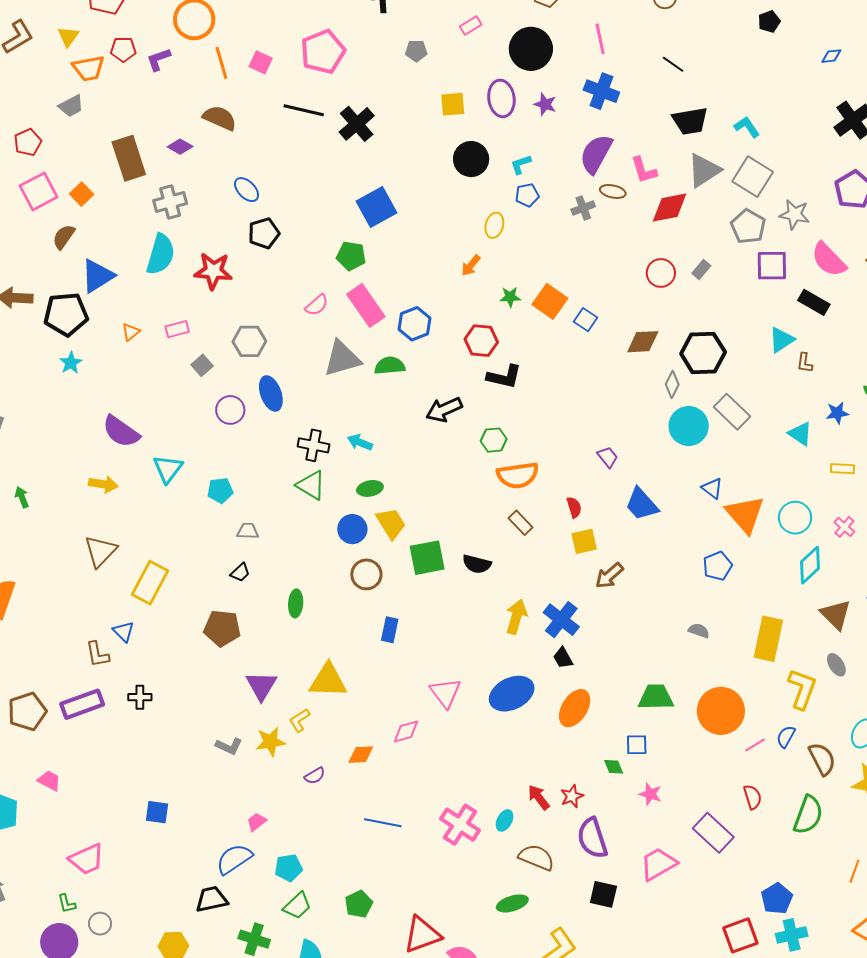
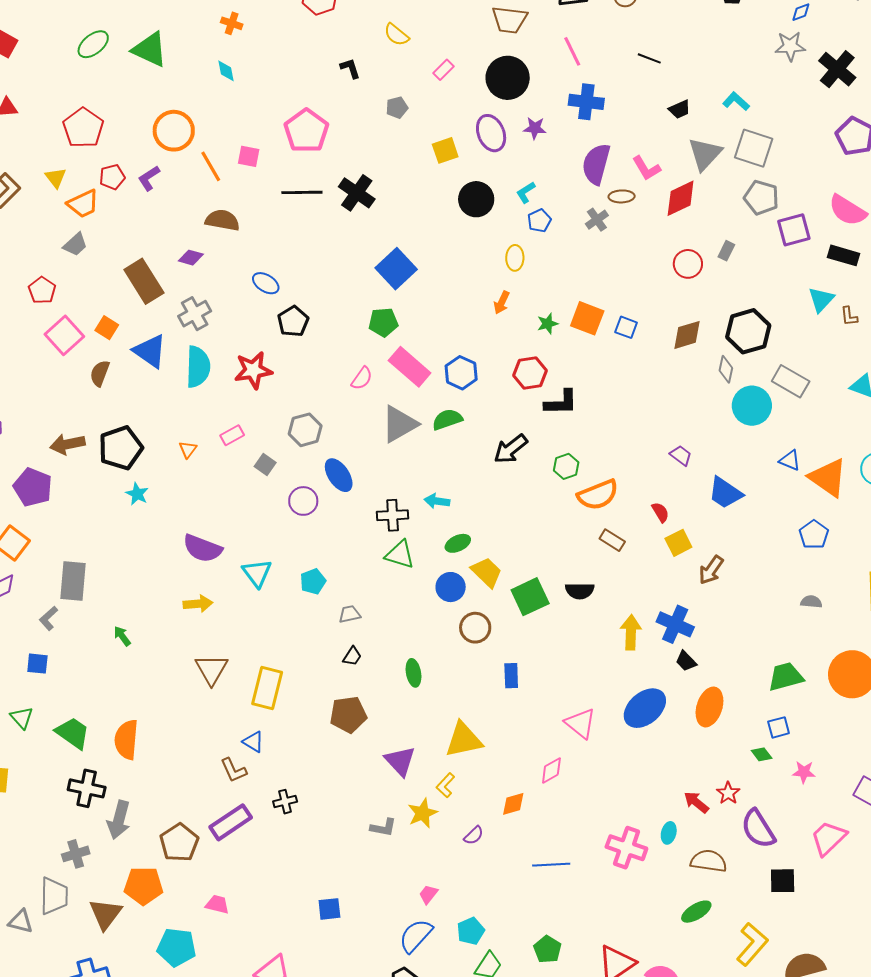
black trapezoid: (690, 121) -> (680, 109), size x0.6
gray star: (794, 214) -> (790, 46), moved
blue triangle: (97, 276) -> (150, 351), moved, turned -39

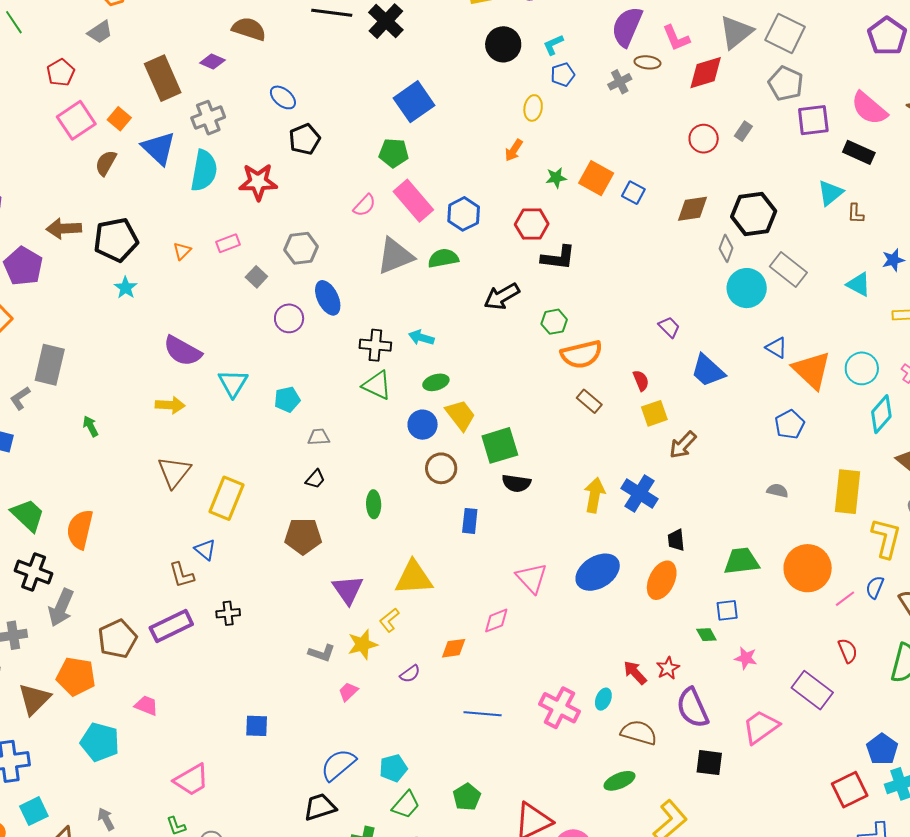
black semicircle: (580, 591) -> (516, 483), moved
black trapezoid: (686, 661) -> (676, 540), moved, turned 30
pink trapezoid: (428, 894) -> (348, 692), moved

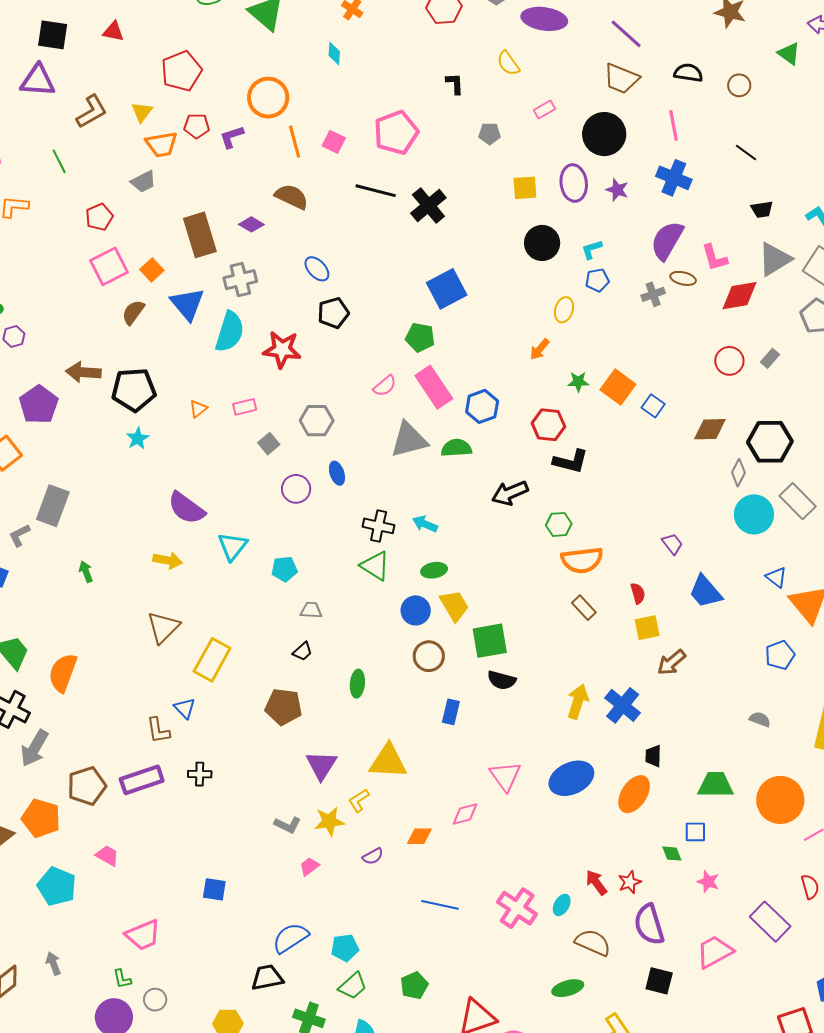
blue ellipse: (328, 298) -> (337, 473), size x0.7

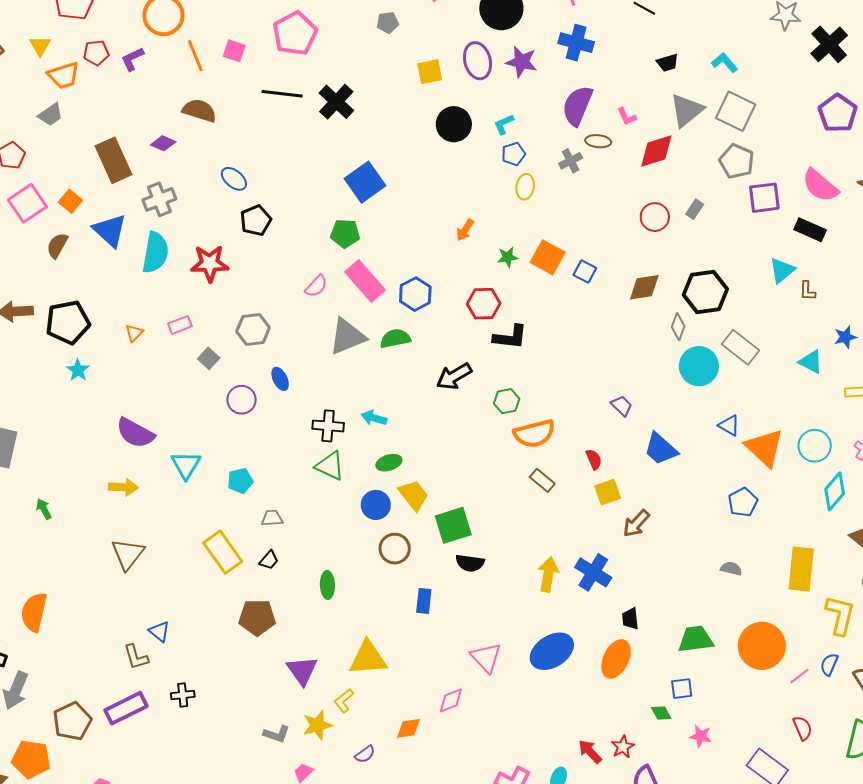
purple star: (617, 190) -> (522, 62), size x1.4
pink L-shape: (714, 258) -> (627, 117), size x0.7
yellow ellipse: (564, 310) -> (525, 187), moved
yellow rectangle: (212, 660) -> (223, 552), moved, turned -57

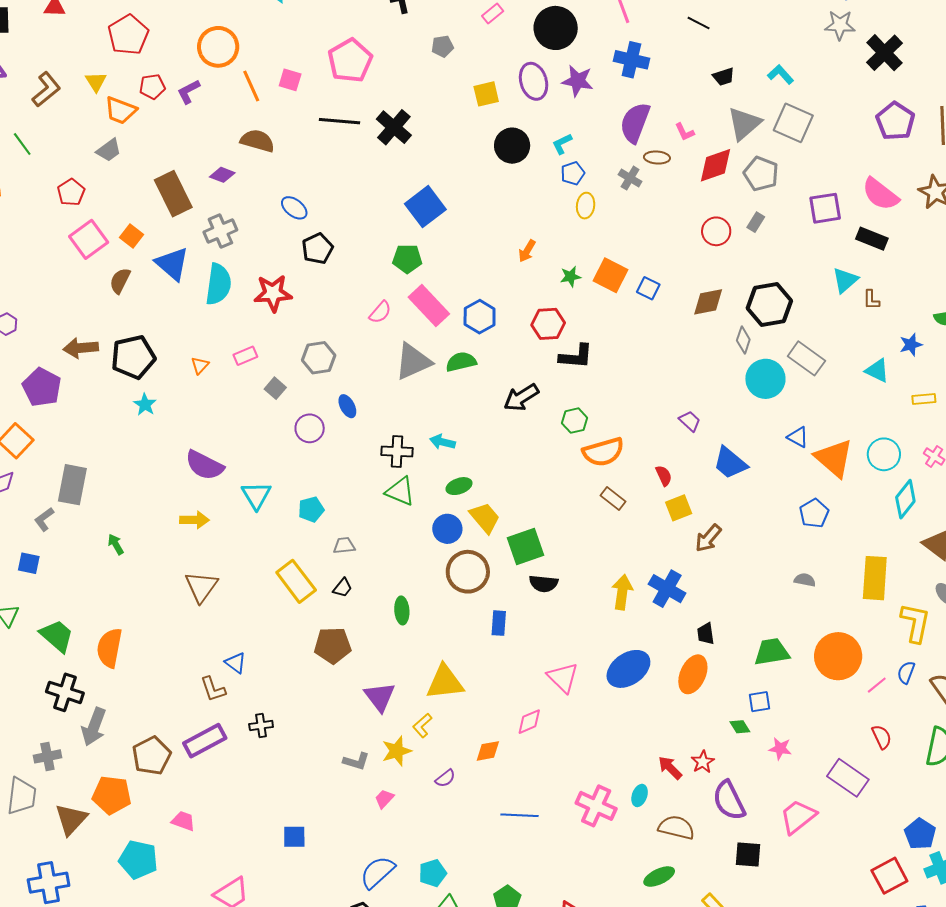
orange trapezoid: (64, 75) -> (121, 110), turned 40
gray cross: (571, 161) -> (630, 178), turned -30
gray pentagon: (737, 161) -> (761, 174), moved
brown circle: (395, 549) -> (468, 572), size x1.4

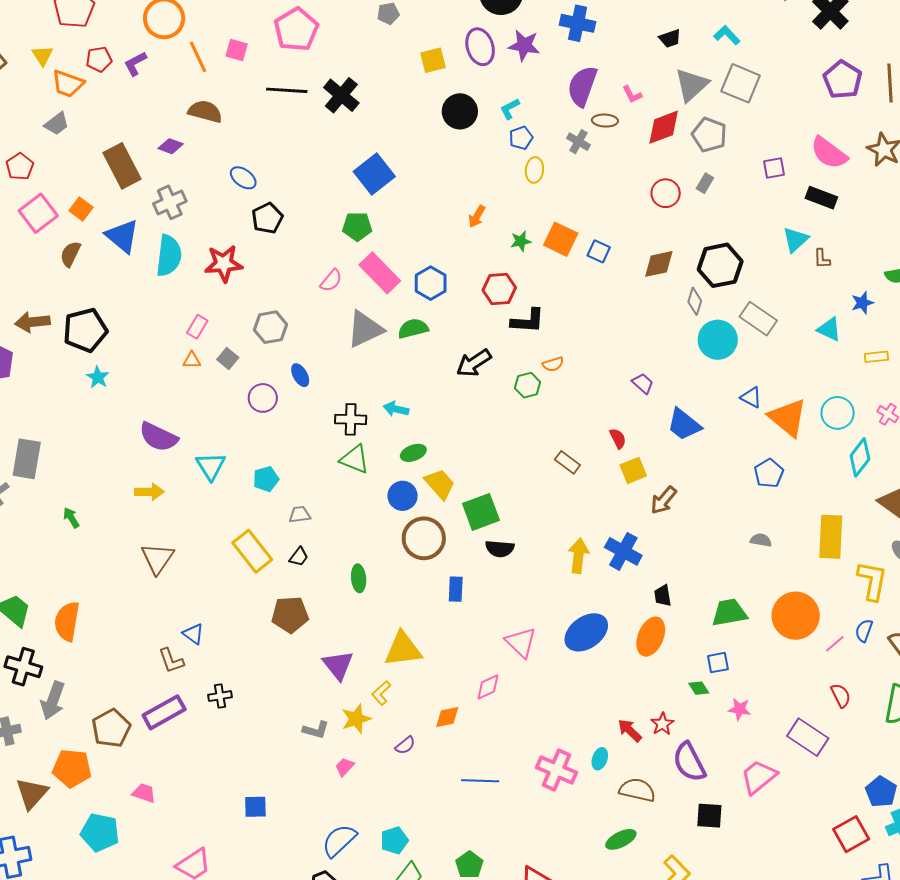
purple square: (825, 208) -> (774, 168), size x0.7
pink rectangle: (245, 356) -> (197, 327), turned -35
orange triangle: (200, 365) -> (192, 360), moved, turned 48
orange semicircle: (603, 452) -> (553, 364), moved, size x0.5

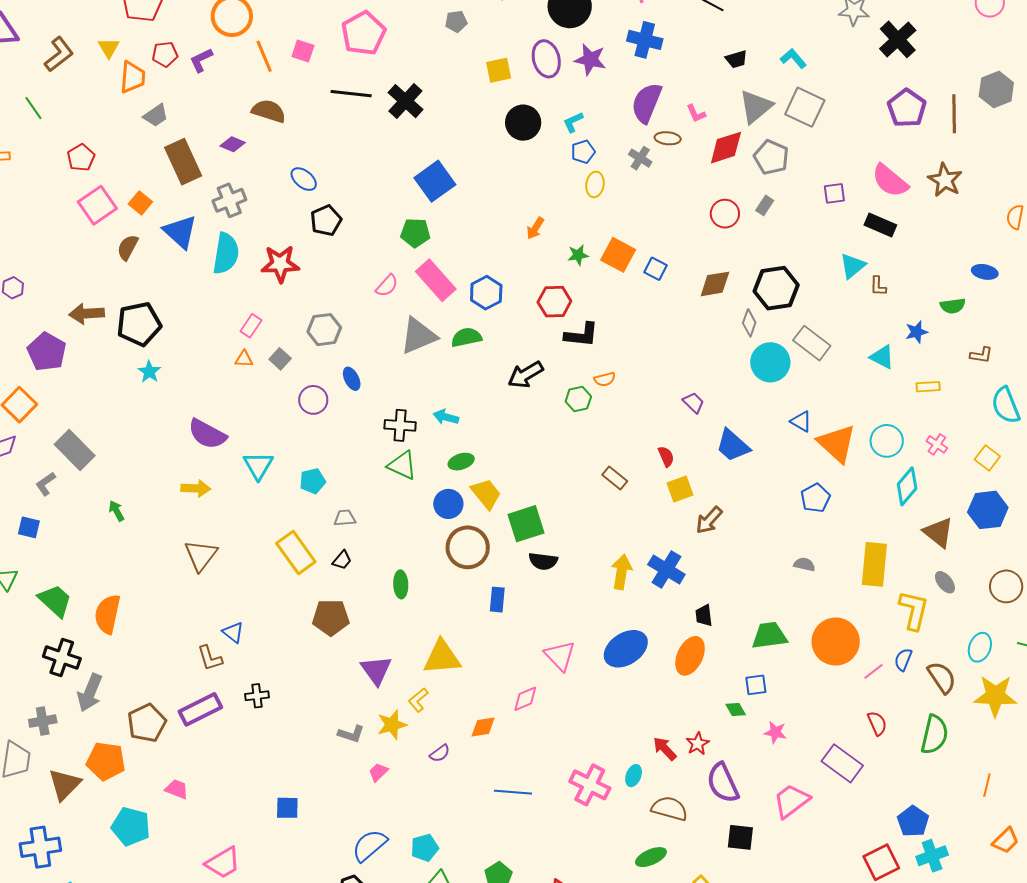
orange trapezoid: (68, 84) -> (133, 77), turned -108
gray trapezoid: (57, 124) -> (156, 115), moved
gray rectangle: (27, 459) -> (75, 450), turned -57

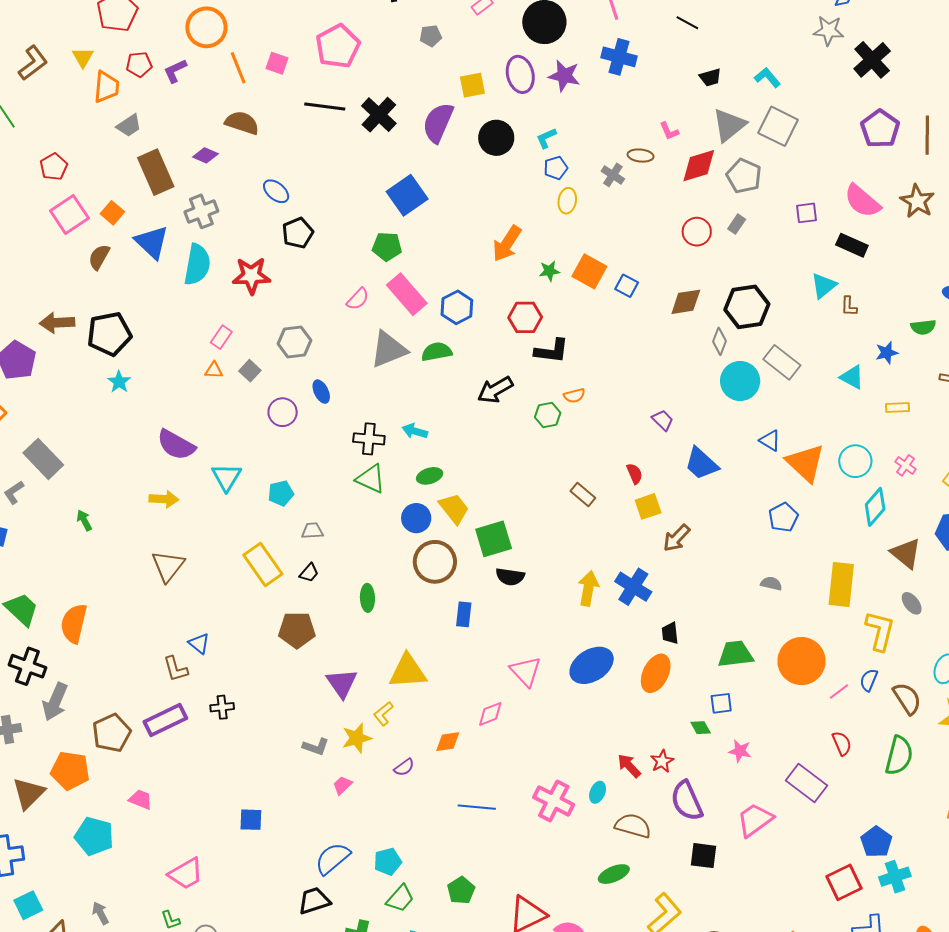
purple semicircle: (647, 103) -> (438, 123), moved
orange arrow: (535, 228) -> (507, 244), size x1.6

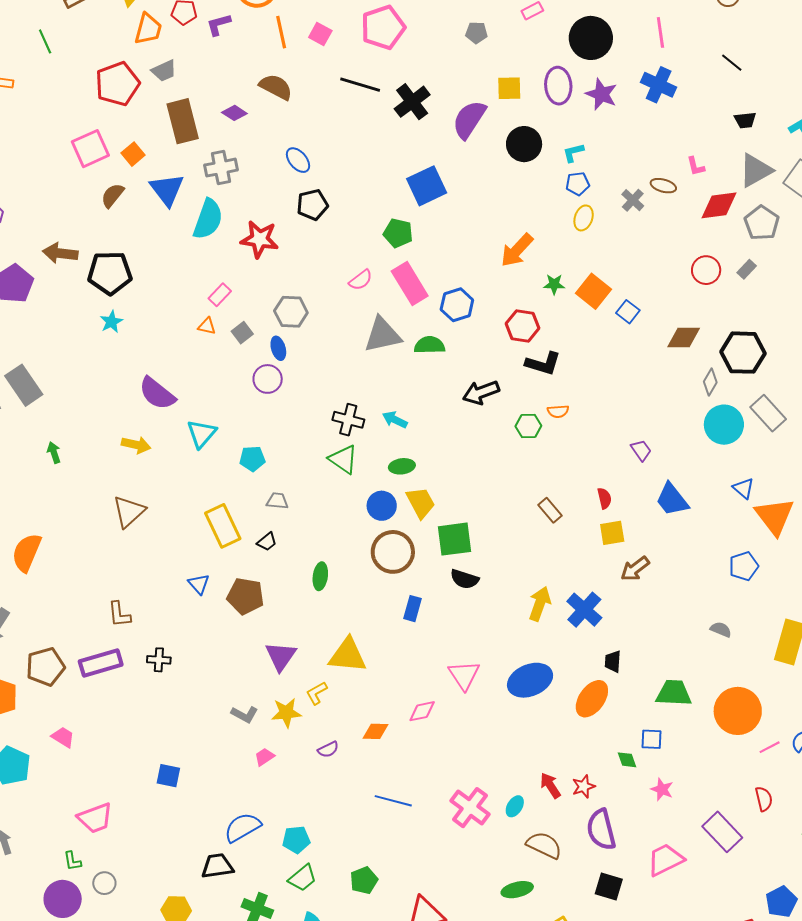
red pentagon: (54, 167) -> (117, 84), moved, size x1.6
blue ellipse: (321, 392) -> (278, 348), moved
blue triangle: (199, 644) -> (199, 584), moved

